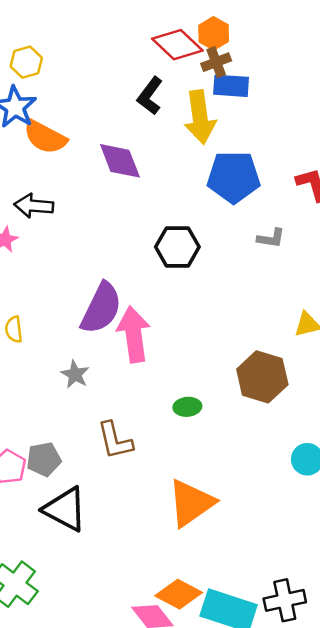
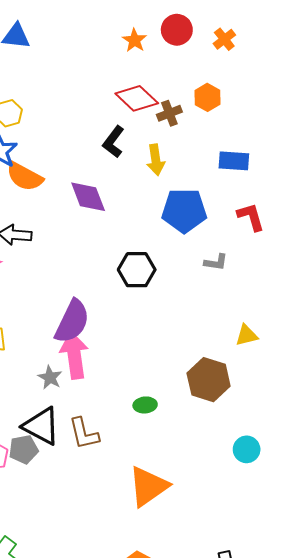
orange hexagon: (214, 33) -> (207, 97), moved
blue rectangle: (231, 86) -> (234, 161), moved
yellow arrow: (200, 117) -> (156, 160), size x0.7
pink arrow: (134, 334) -> (74, 355), moved
black triangle: (65, 509) -> (42, 426), moved

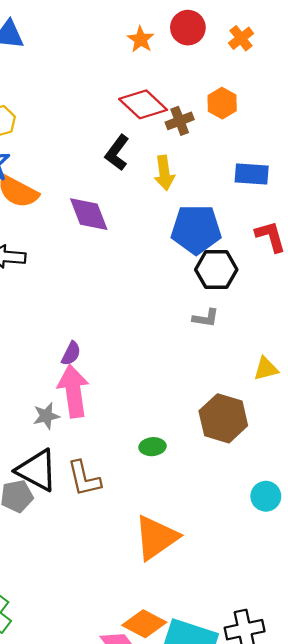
gray L-shape: (216, 262) -> (206, 318), moved
black hexagon: (137, 270) -> (216, 270), moved
purple semicircle: (72, 321) -> (71, 353), size x0.5
gray star: (50, 378) -> (46, 416), turned 30

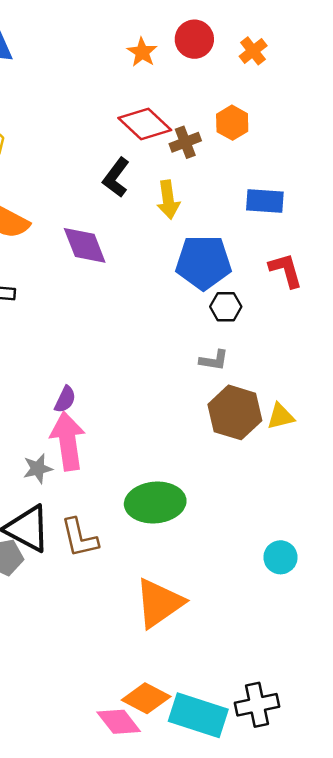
black hexagon: (216, 270) -> (226, 307), size x0.7
brown hexagon: (223, 418) -> (235, 412), moved
green ellipse: (152, 447) -> (155, 502), size x2.0

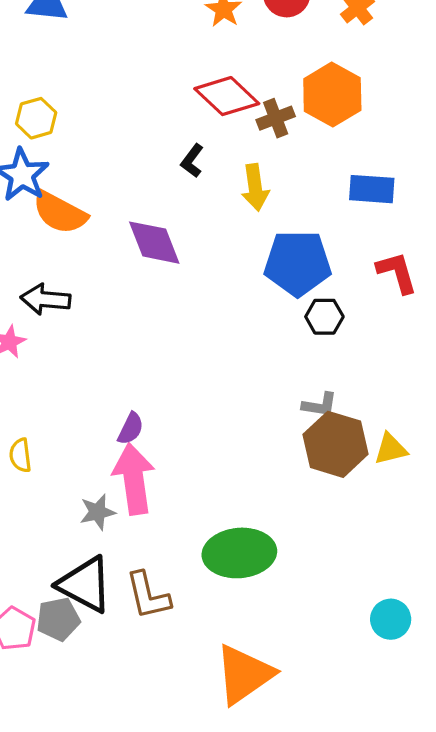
orange hexagon: (232, 123) -> (332, 94), size x1.5
black L-shape: (116, 178) -> (192, 161), size x0.7
gray L-shape: (214, 360) -> (320, 405), moved

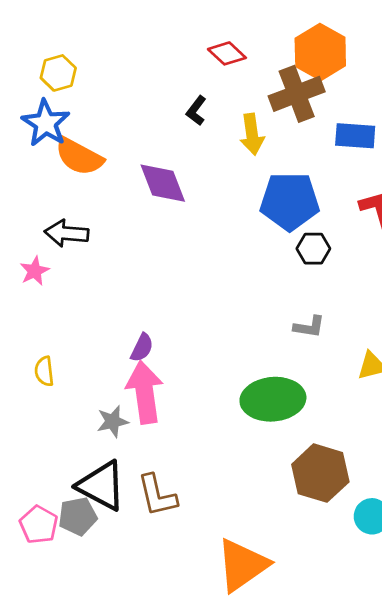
red diamond: (227, 96) -> (227, 53), size x0.7
brown cross: (276, 118) -> (297, 94), moved, size x1.6
brown hexagon: (335, 444) -> (320, 473), moved
green ellipse: (239, 553) -> (273, 399), moved

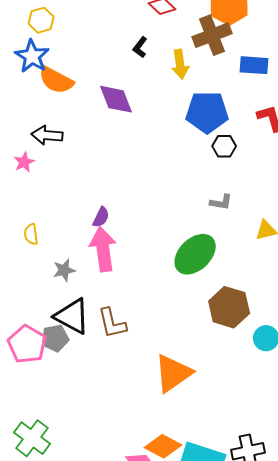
green ellipse: (273, 399) -> (195, 254), turned -39
gray star: (113, 422) -> (64, 270), moved
pink pentagon: (39, 525) -> (27, 344), size x1.4

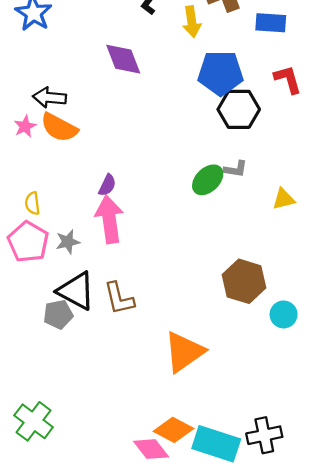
orange semicircle: (56, 80) -> (59, 127), moved
black hexagon: (224, 146) -> (239, 109), size x1.6
green ellipse: (195, 254) -> (208, 180), moved, size x0.7
pink pentagon: (27, 344) -> (28, 242), moved

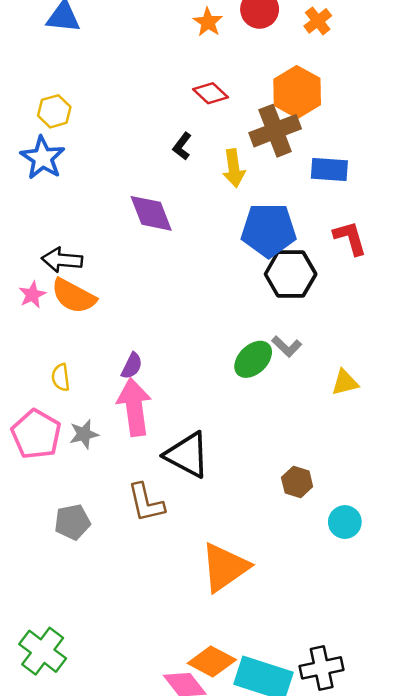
gray L-shape: (235, 169) -> (287, 346), turned 35
yellow semicircle: (32, 203) -> (61, 377), moved
brown hexagon: (244, 281) -> (297, 482), size x0.6
black triangle: (76, 291) -> (187, 455), moved

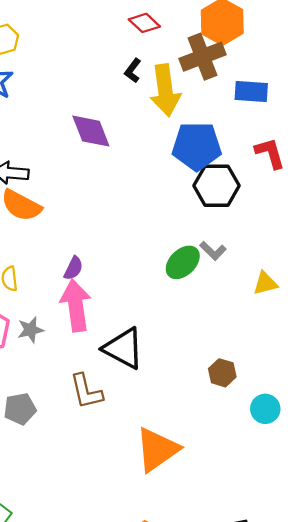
black L-shape: (182, 146) -> (133, 71), moved
yellow arrow: (234, 168) -> (165, 90), size x1.5

